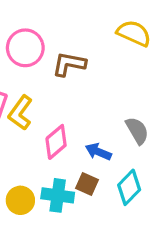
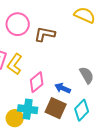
brown square: (87, 184) -> (56, 108), size x1.5
cyan cross: (58, 195) -> (28, 109), moved

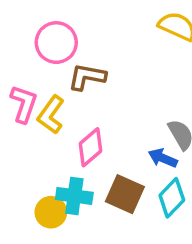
brown L-shape: (45, 34) -> (87, 77), moved
blue arrow: (63, 88) -> (163, 158), moved

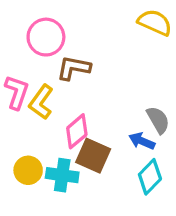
brown square: (125, 194) -> (93, 156), moved
yellow circle: (51, 212) -> (28, 170), moved

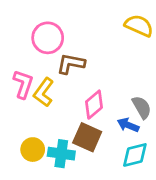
pink diamond: (77, 131) -> (94, 105), moved
cyan diamond: (150, 177) -> (135, 155), turned 32

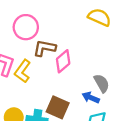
pink diamond: (94, 105) -> (63, 61), moved

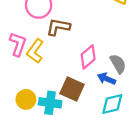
pink diamond: (63, 61) -> (88, 57), moved

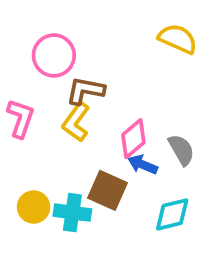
yellow L-shape: (35, 51) -> (76, 122), moved
blue arrow: (106, 79) -> (143, 165), moved

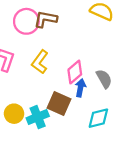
brown L-shape: (85, 91) -> (46, 19), moved
blue arrow: (143, 165) -> (80, 88), turned 78
cyan cross: (72, 213) -> (38, 117), turned -30

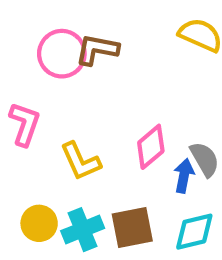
yellow L-shape: (40, 62) -> (80, 161), moved, turned -60
blue arrow: (80, 88) -> (184, 176), moved
brown square: (59, 104) -> (132, 227), moved, turned -35

